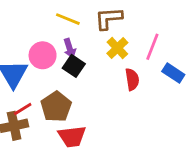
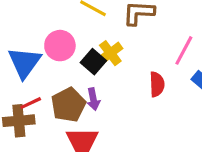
purple arrow: (70, 48) -> (93, 99), moved
yellow cross: (117, 48) -> (110, 53), moved

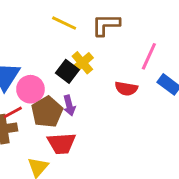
pink circle: (60, 46) -> (30, 89), moved
red semicircle: (157, 84) -> (126, 89), turned 105

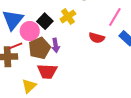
black square: (67, 71) -> (45, 21), moved

